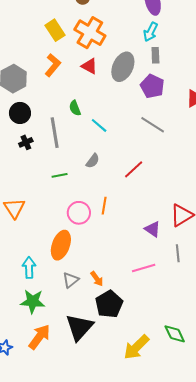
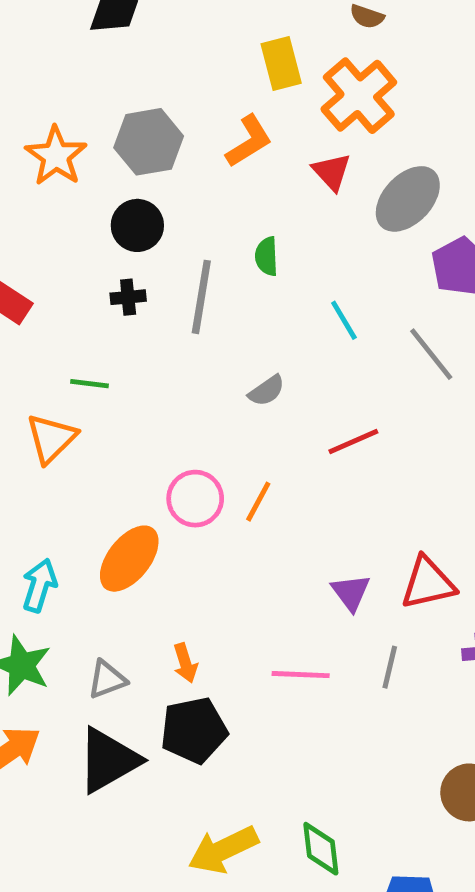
cyan line: (99, 125) -> (344, 320), moved
green line: (60, 175) -> (90, 384), moved
gray triangle: (71, 280) -> (107, 679), moved

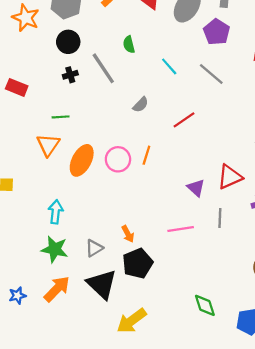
gray line: (201, 297) -> (103, 68), turned -32
orange ellipse: (129, 559) -> (82, 160), moved
black triangle: (108, 760) -> (102, 284), turned -36
yellow arrow: (223, 850) -> (132, 321), moved

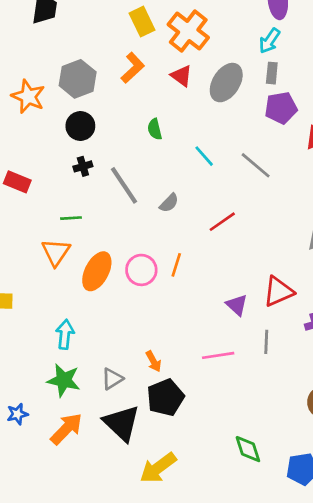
purple pentagon: (217, 32) -> (281, 108), moved, turned 30
gray line: (103, 68) -> (124, 185), moved
blue star: (17, 296) -> (17, 414), moved

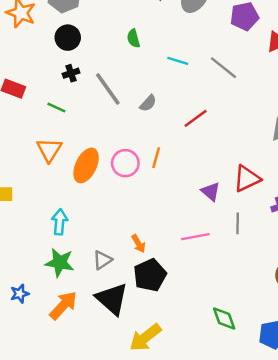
cyan line: (204, 156) -> (178, 61), turned -30
green line: (71, 218) -> (56, 108), moved, turned 30

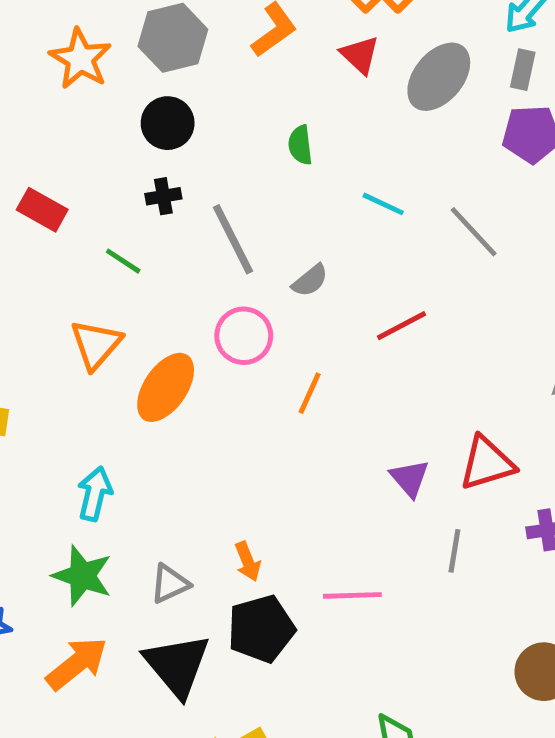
pink circle: (125, 163) -> (244, 336), moved
pink line: (195, 237) -> (352, 595), moved

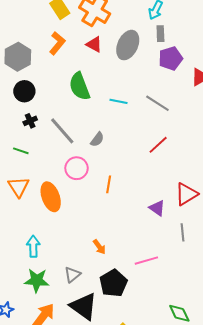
green semicircle: (300, 145) -> (80, 86), size x1.8
red line: (401, 326) -> (158, 145), moved
orange ellipse: (166, 387) -> (51, 197), turned -40
orange arrow: (248, 561) -> (99, 247), moved

